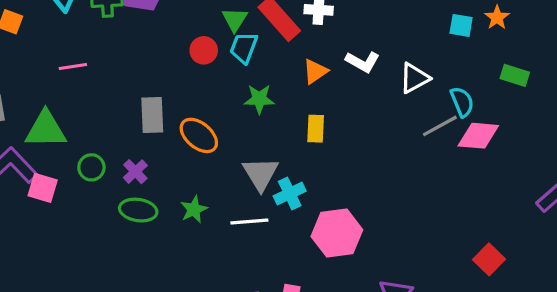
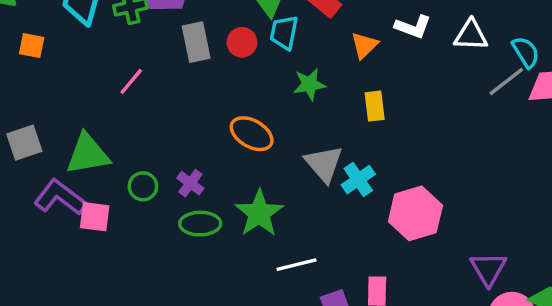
pink line: (73, 66) -> (131, 81), moved, turned -32
white triangle: (414, 78) -> (471, 35), turned 40
gray rectangle: (152, 115) -> (196, 42), moved
green star: (194, 209) -> (259, 213), size x1.6
white line: (249, 222) -> (296, 265), moved

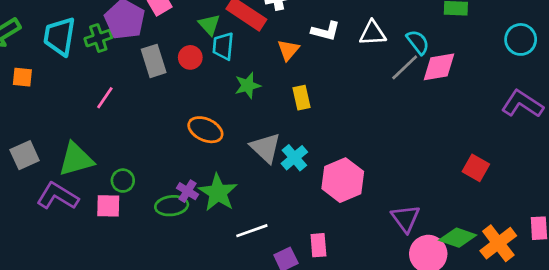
purple cross: (190, 183) -> (187, 191), moved
pink square: (95, 217) -> (108, 206), moved

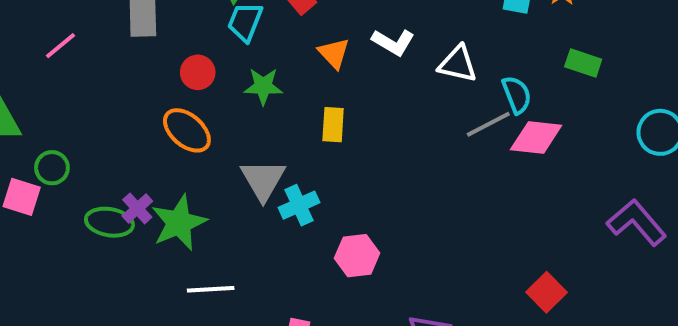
orange triangle: (288, 50) -> (334, 53), turned -40
red circle: (190, 57) -> (198, 72), moved
pink hexagon: (343, 180) -> (357, 256), size x0.7

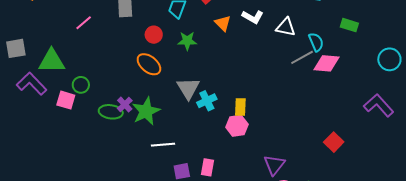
yellow rectangle: (333, 125) -> (240, 107), moved

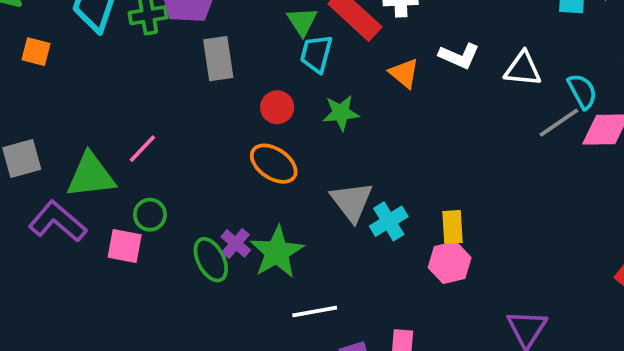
pink line: (84, 23) -> (142, 149), moved
green ellipse: (111, 112) -> (211, 260), turned 60

